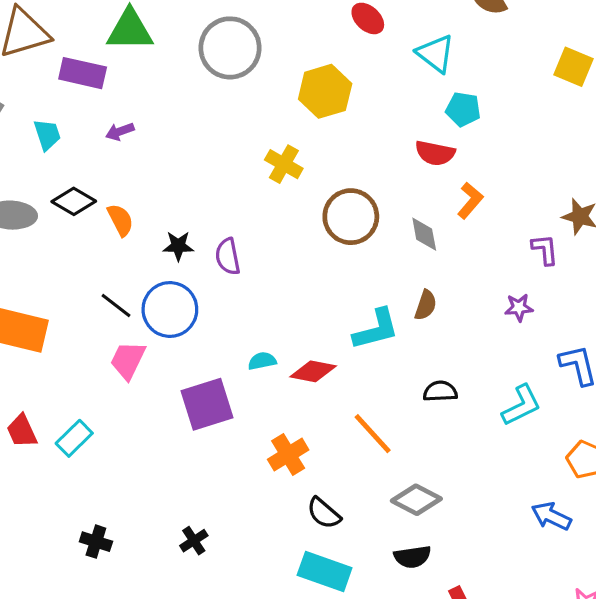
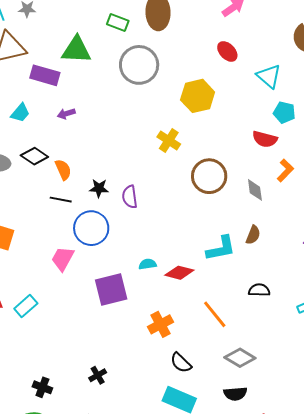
cyan trapezoid: (47, 135) -> (20, 113), turned 55
black line: (116, 305) -> (61, 200), moved, turned -30
black cross: (96, 542) -> (42, 387), moved

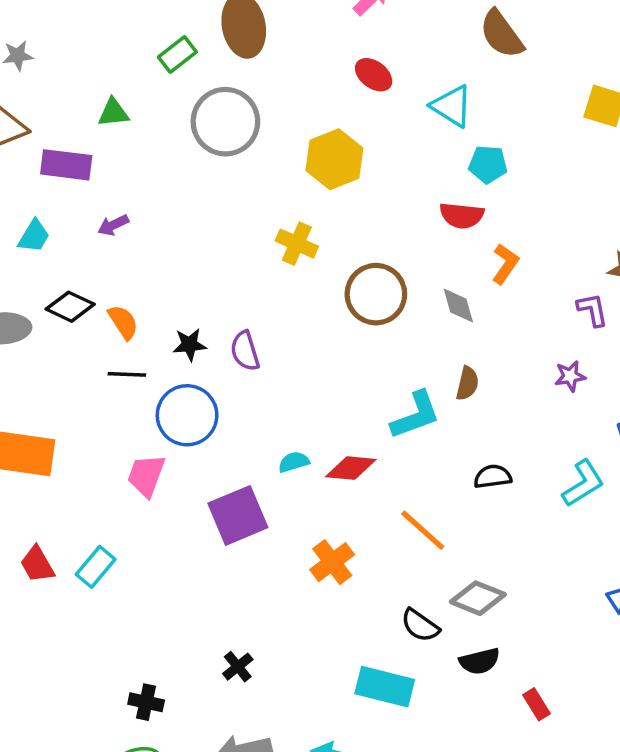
green rectangle: (118, 23) -> (177, 54), turned -50
green triangle: (76, 50) -> (113, 113), size x0.6
black semicircle: (181, 363) -> (420, 625), moved

